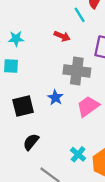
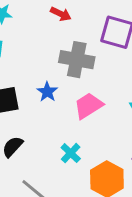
cyan cross: (78, 154) -> (71, 153), moved

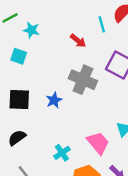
pink trapezoid: (88, 106) -> (98, 143), moved, turned 70

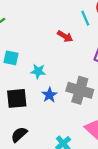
cyan star: (31, 30) -> (38, 71), moved
gray cross: (83, 80) -> (80, 90), moved

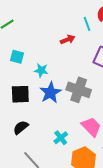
red arrow: (65, 36) -> (68, 39), turned -56
blue star: (49, 95) -> (50, 93), size x1.5

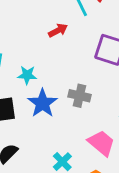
gray cross: (79, 90) -> (79, 96), size x0.7

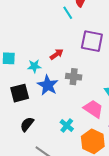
red arrow: (58, 30) -> (57, 54), moved

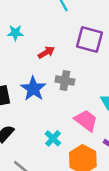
cyan star: (34, 66) -> (15, 33), moved

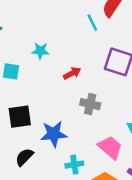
blue star: (33, 89) -> (54, 134), moved, turned 30
cyan cross: (53, 138) -> (74, 165), turned 35

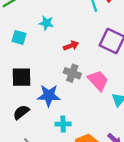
gray cross: (90, 104) -> (72, 73), moved
pink trapezoid: (110, 147) -> (98, 81), moved

